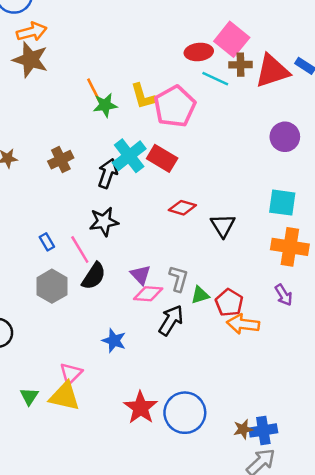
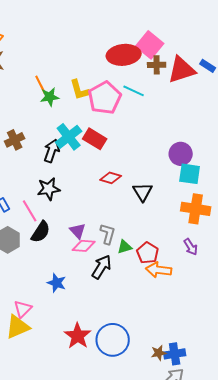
red ellipse: (199, 52) -> (124, 55), size x1.5
cyan line: (215, 79) -> (134, 91), moved
purple circle: (285, 137) -> (181, 154), moved
yellow triangle: (65, 396) -> (18, 327), turned -36

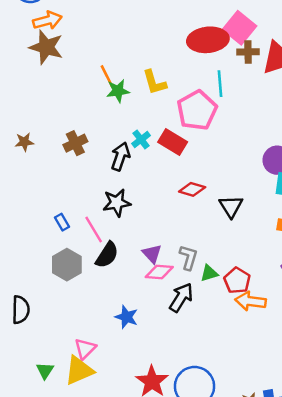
cyan line: (134, 91) -> (220, 84), turned 60
pink pentagon: (105, 98) -> (197, 110), moved
cyan cross: (69, 137) -> (141, 140), size x0.6

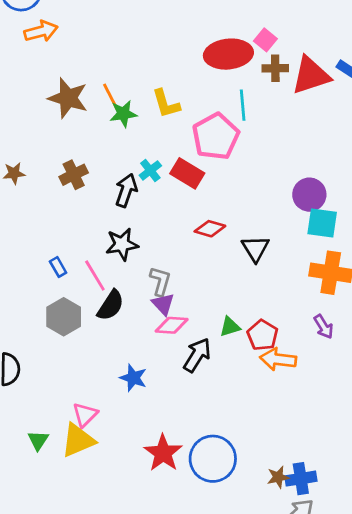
pink square: (239, 28) -> (265, 40), size x0.6
brown star: (46, 47) -> (68, 98), moved
gray L-shape: (188, 257) -> (160, 281), moved

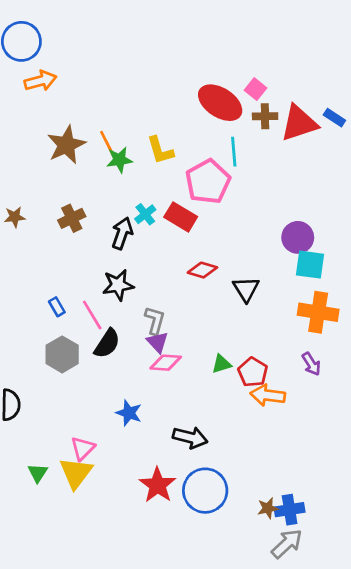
red ellipse: (228, 54) -> (220, 103), turned 39
brown star: (68, 98) -> (66, 145), turned 30
black arrow: (197, 355) -> (190, 437), moved, turned 72
yellow triangle: (78, 440) -> (76, 473), turned -30

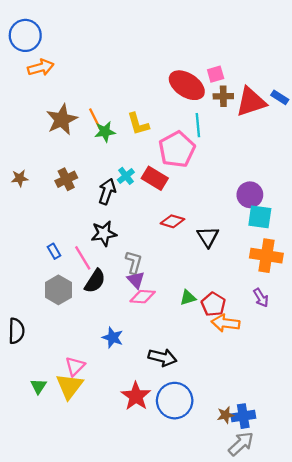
pink square: (256, 89) -> (216, 74), turned 35

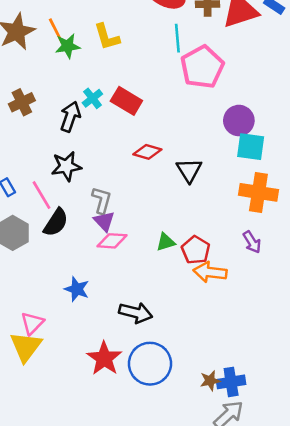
pink pentagon: (177, 149) -> (202, 67), moved

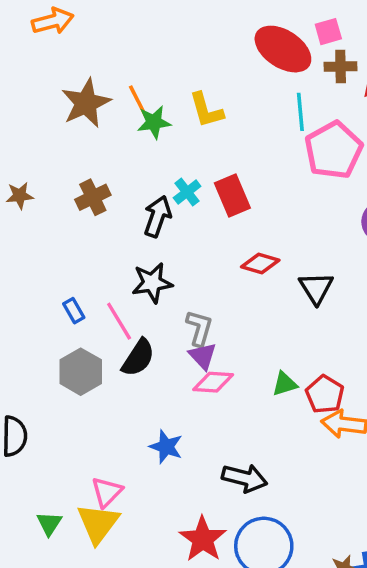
red rectangle: (126, 101) -> (232, 196), turned 36

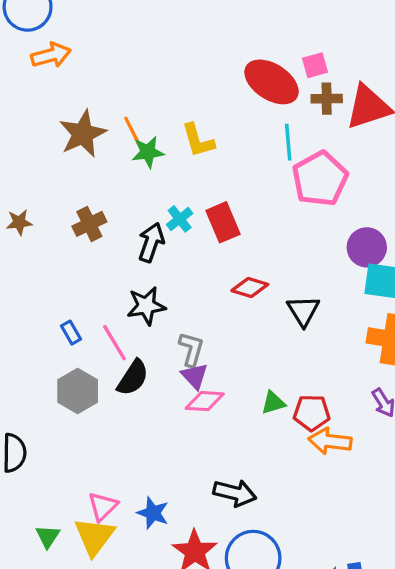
red pentagon: (325, 394) -> (312, 413), turned -30
blue star: (166, 447) -> (153, 513), moved

